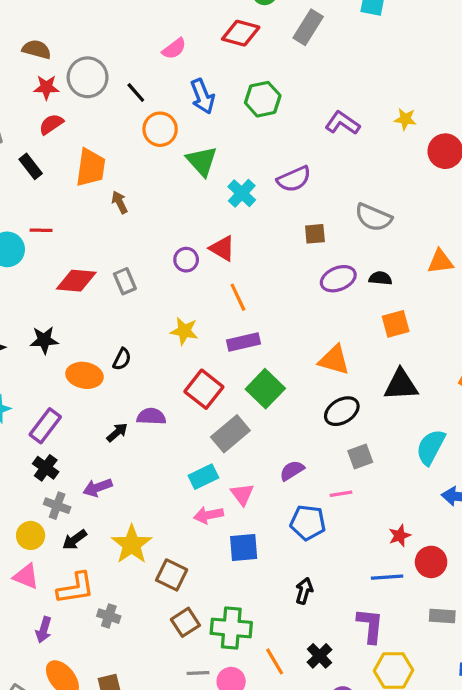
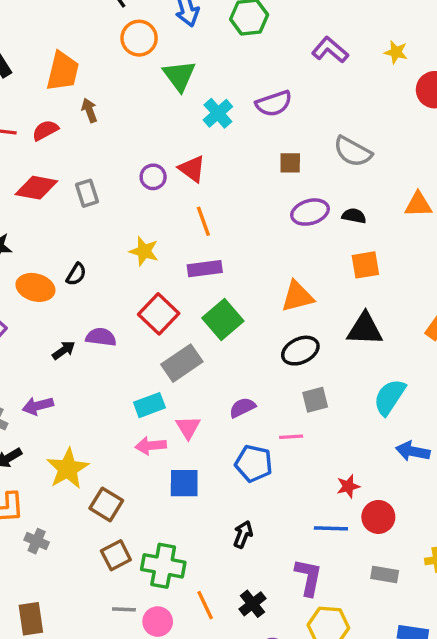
red semicircle: (51, 124) -> (45, 130), moved
orange triangle: (334, 360) -> (297, 296), turned -36

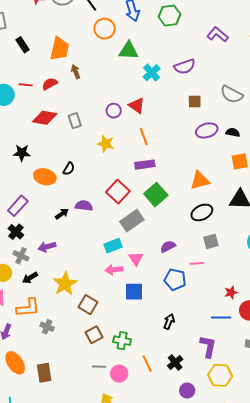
green triangle: (179, 76) -> (129, 51), turned -50
yellow star: (144, 251) -> (106, 144), moved
green cross: (163, 566) -> (122, 341), size x0.7

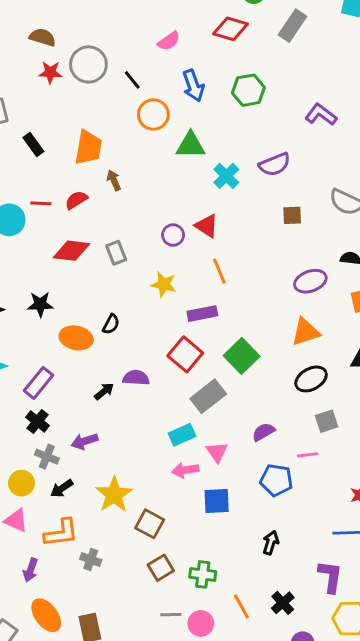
purple ellipse: (207, 130) -> (310, 281), moved
purple rectangle: (145, 165) -> (202, 314), moved

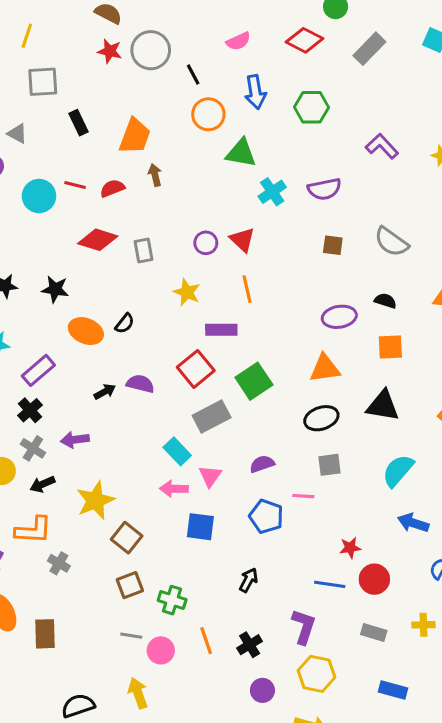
cyan rectangle: (182, 435) -> (177, 451), turned 60

